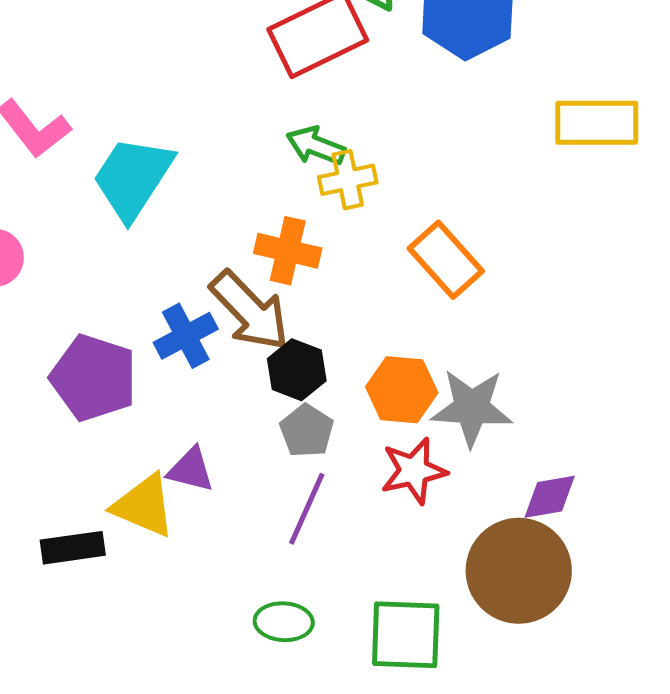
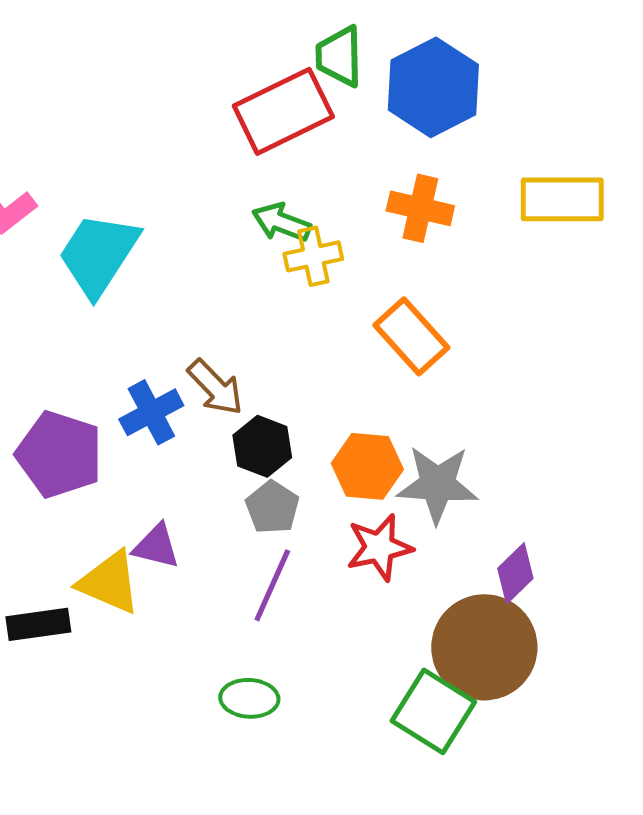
orange cross: (288, 251) -> (420, 208), moved
brown arrow: (250, 311) -> (215, 387), size x0.7
purple diamond: (550, 497) -> (515, 573), turned -34
green square: (406, 635) -> (433, 711), moved, turned 30

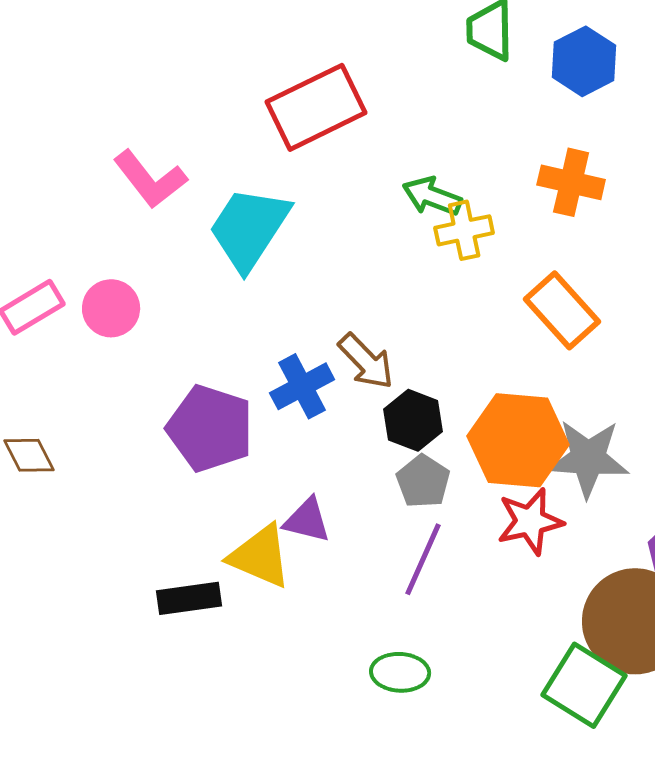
blue hexagon: (433, 87) -> (584, 61), size x0.7
red rectangle: (283, 111) -> (316, 107), moved
orange hexagon: (367, 466) -> (518, 440), size x1.4

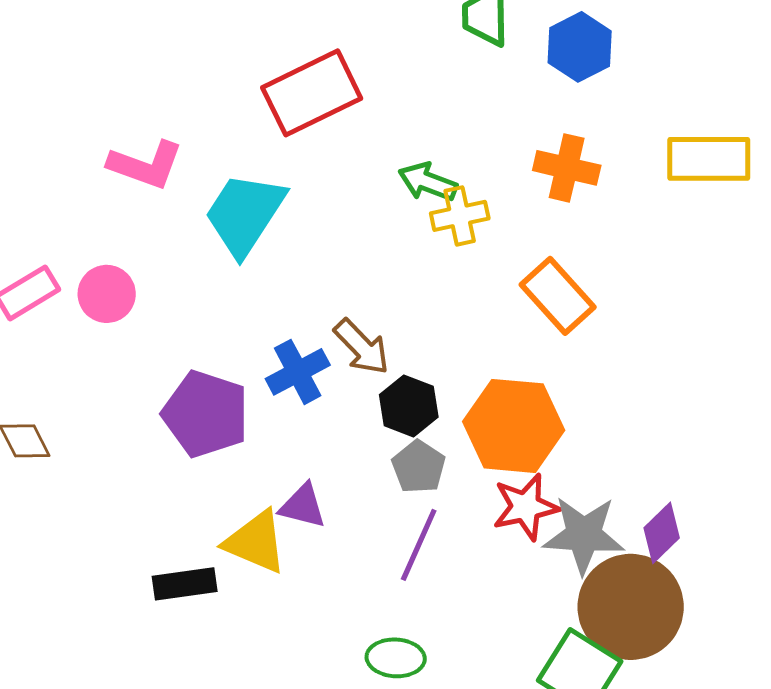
pink L-shape: (150, 179) -> (146, 165), turned -32
gray star: (588, 458) -> (584, 535), moved

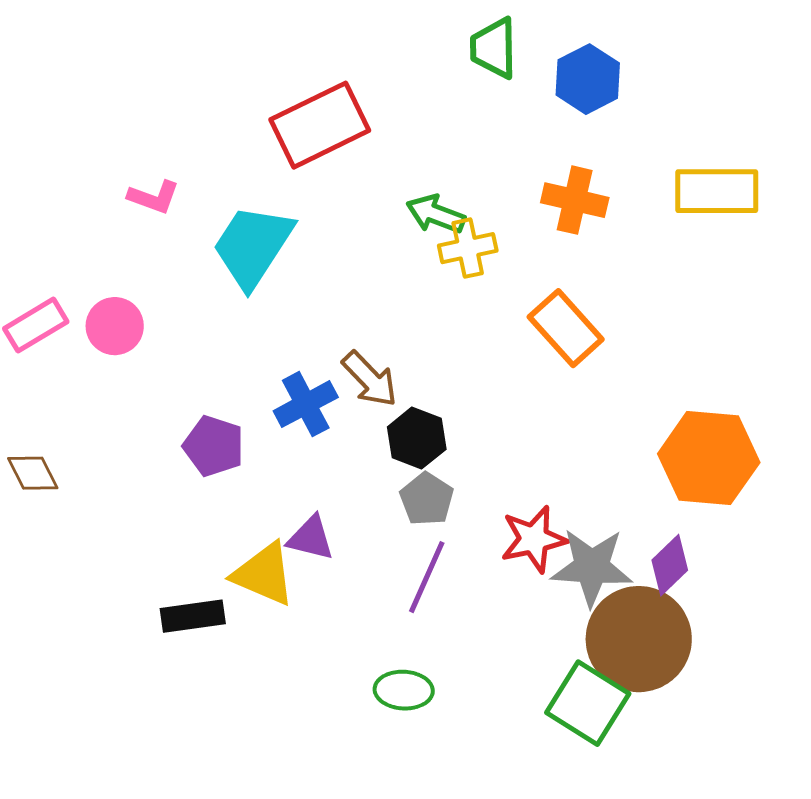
pink L-shape: (146, 165) -> (154, 197), size x0.7
purple pentagon: (206, 414) -> (214, 446), size x0.7
orange hexagon: (514, 426) -> (709, 458), moved

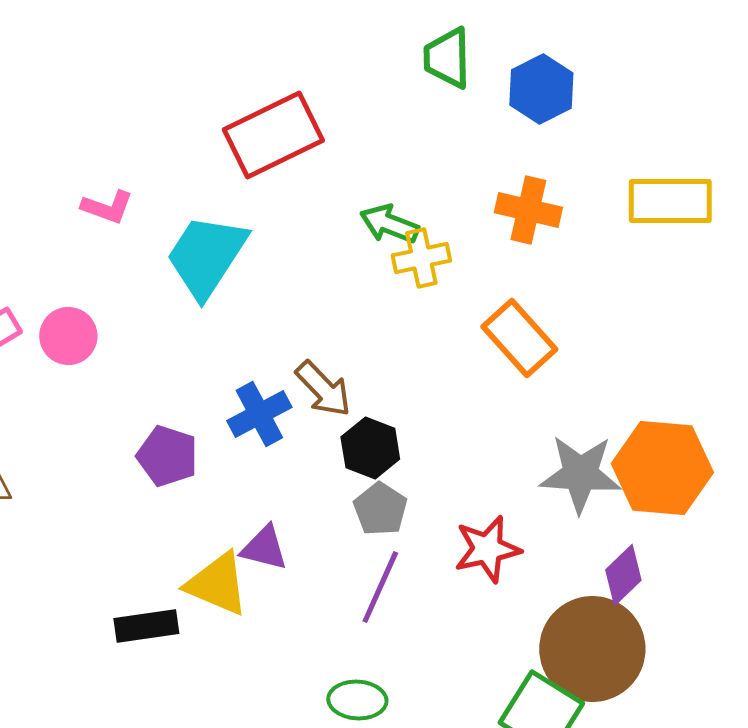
gray star: (592, 567) -> (580, 474), moved

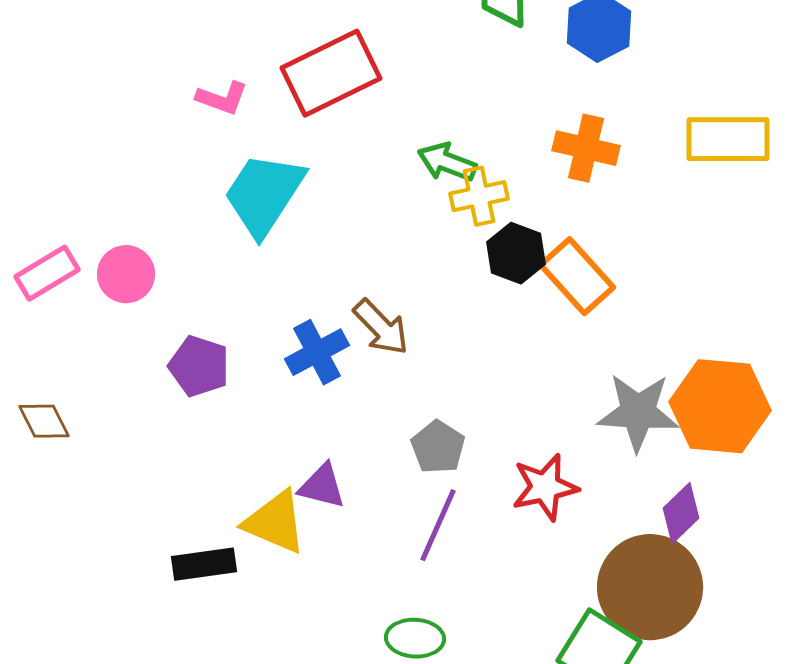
pink L-shape: (107, 207) -> (222, 98), moved
black hexagon: (370, 448) -> (516, 253), moved
purple pentagon: (167, 456) -> (199, 366), moved

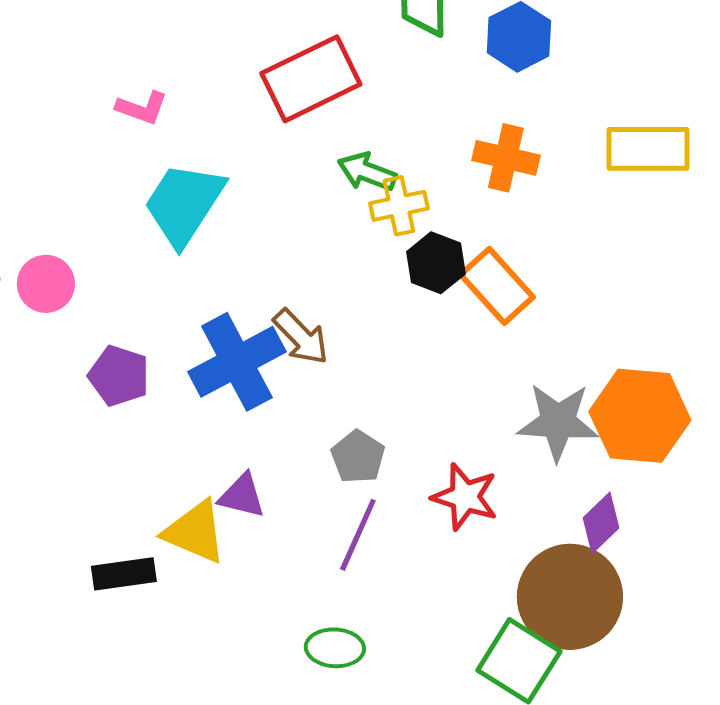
red rectangle: (331, 73) -> (311, 79), moved
blue cross: (317, 352) -> (237, 362), size x1.5
red star: (545, 487) -> (465, 497), turned 30

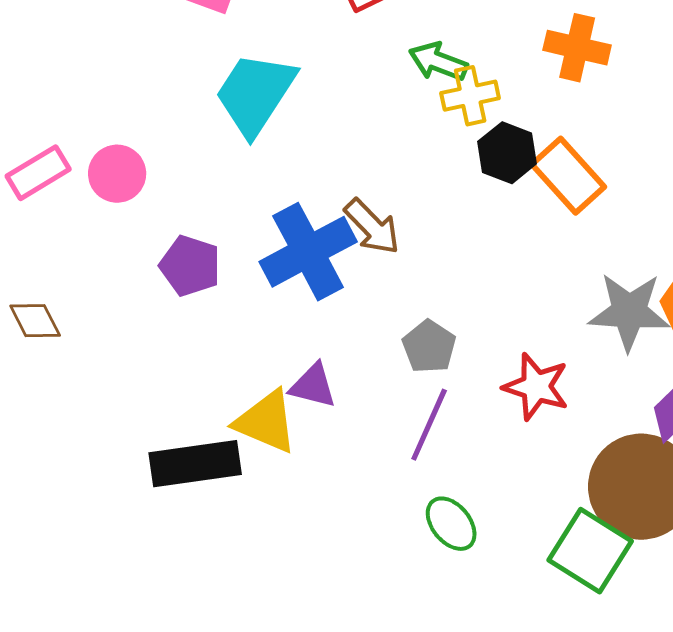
black rectangle: (124, 574) -> (195, 464), size x1.4
green ellipse: (335, 648) -> (451, 524), moved, turned 48

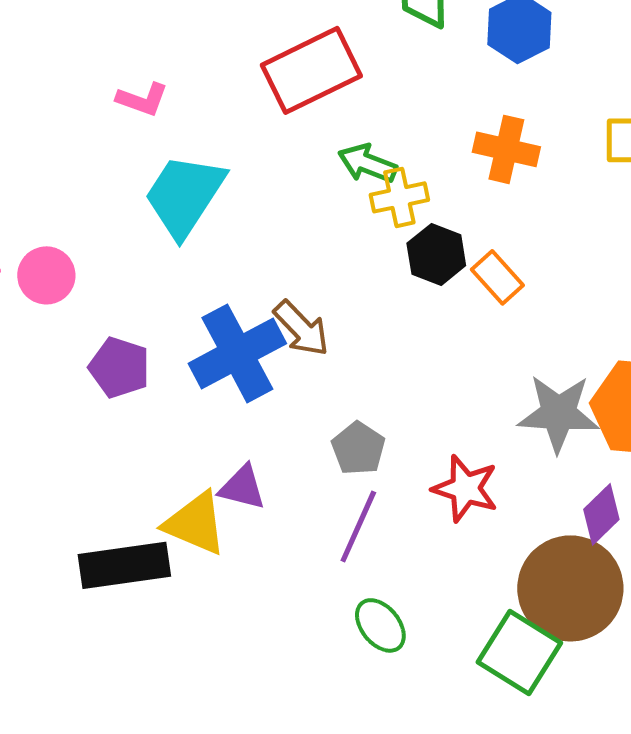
orange rectangle: (568, 176) -> (497, 277), size x0.7

